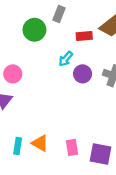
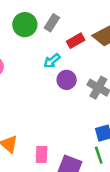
gray rectangle: (59, 14) -> (52, 23), moved
red rectangle: (84, 36) -> (76, 41), turned -35

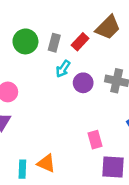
gray rectangle: (52, 23) -> (54, 43), moved
pink rectangle: (41, 155) -> (95, 140), moved

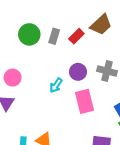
cyan arrow: (63, 69) -> (56, 85), moved
pink rectangle: (95, 140) -> (84, 101), moved, size x1.5

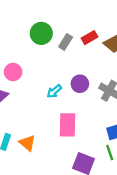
red rectangle: (76, 36) -> (90, 38), moved
pink rectangle: (84, 101) -> (68, 125), moved

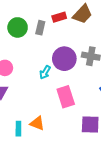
red rectangle: (90, 38) -> (59, 17), turned 32
purple circle: (80, 84) -> (64, 59), size x1.5

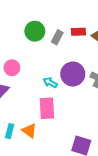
cyan arrow: (45, 72) -> (50, 82), turned 72
pink rectangle: (66, 97) -> (47, 108), moved

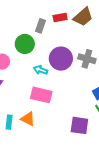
green circle: (35, 31) -> (25, 44), moved
pink rectangle: (47, 108) -> (41, 95), turned -65

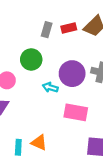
gray rectangle: (41, 26) -> (47, 30), moved
pink rectangle: (41, 95) -> (76, 112), moved

